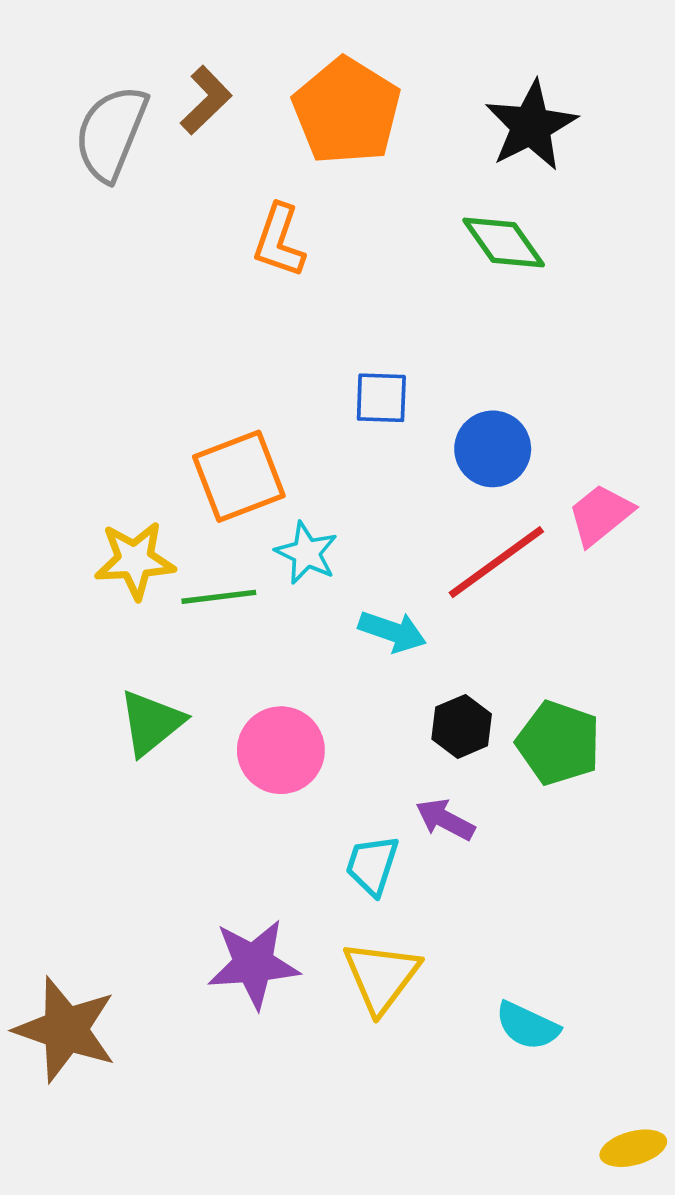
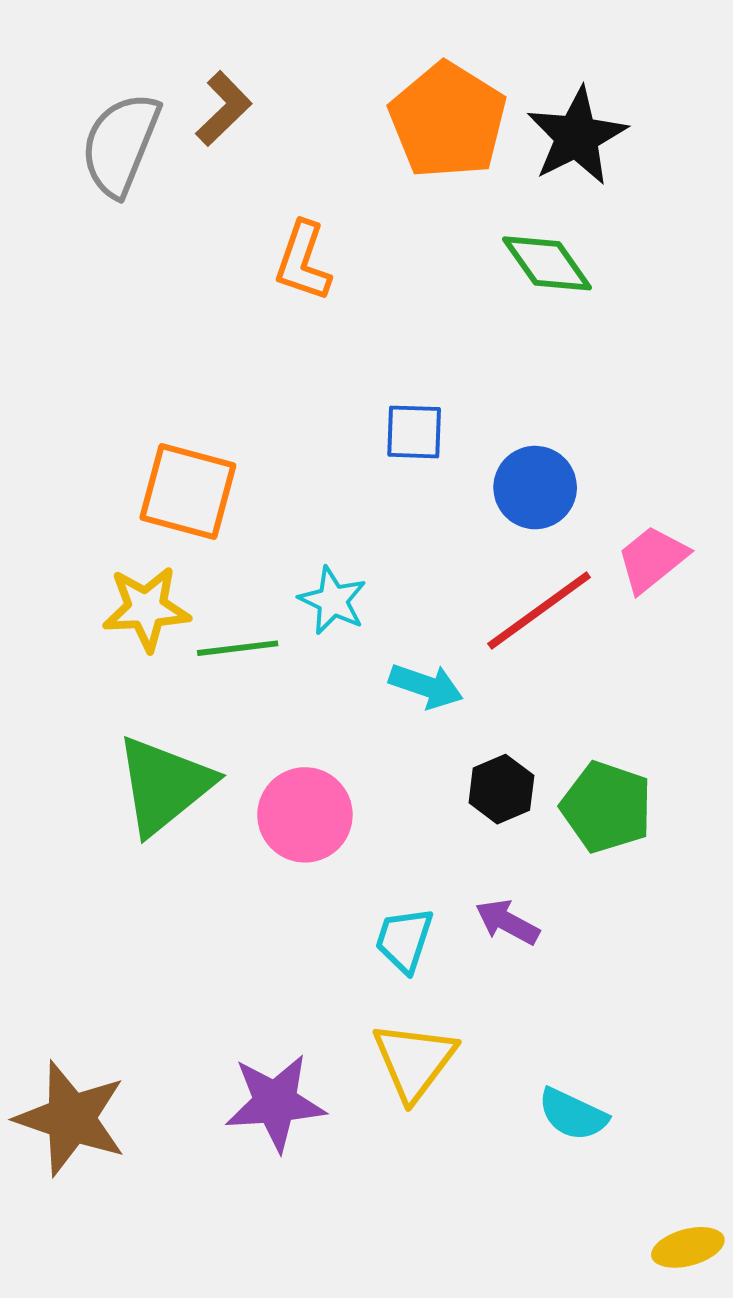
orange pentagon: (347, 111) -> (448, 120), moved
orange square: (239, 476) -> (188, 491), moved, turned 36
green triangle: (151, 723) -> (164, 785), size x1.4
purple arrow: (445, 820) -> (507, 922), moved
purple star: (253, 964) -> (275, 1103), moved

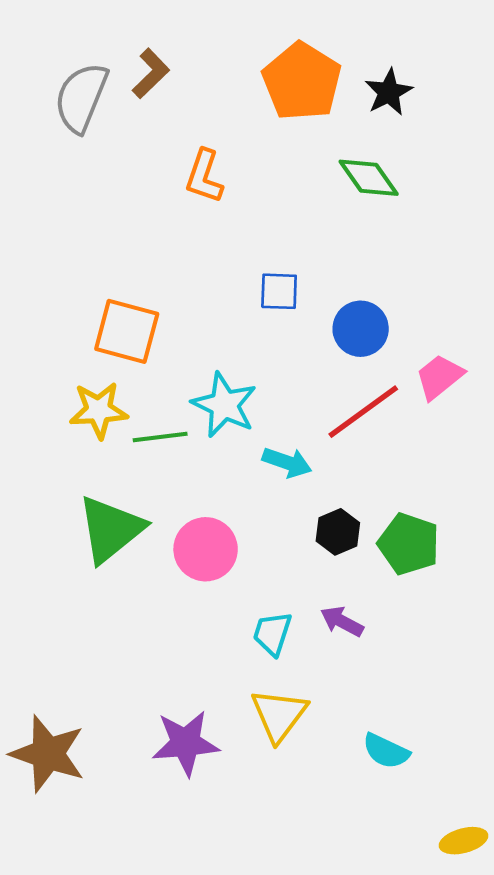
black star: (577, 136) -> (389, 92), size x0.7
cyan star: (333, 601) -> (224, 405), size x1.4

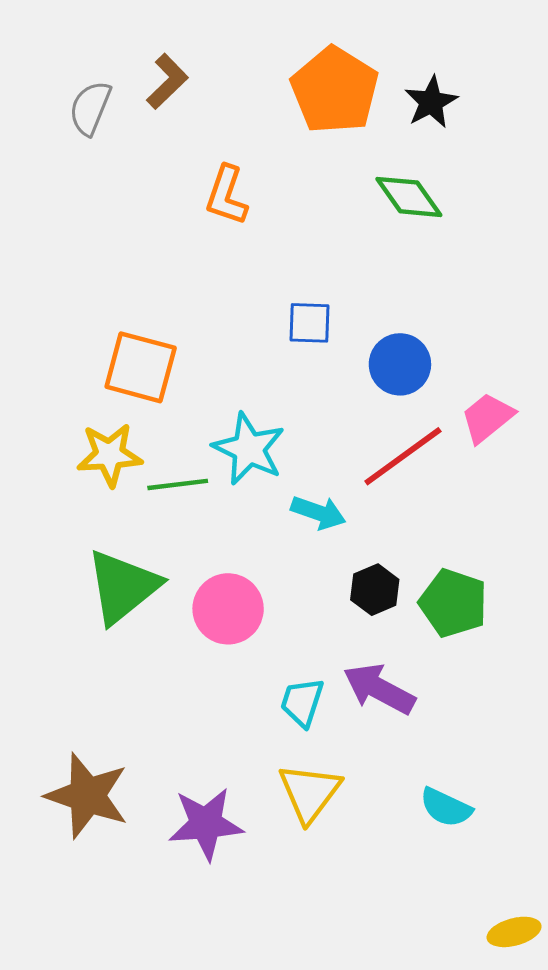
gray semicircle: (81, 97) -> (90, 108), size x0.7
purple arrow: (342, 621) -> (379, 689), size x1.5
cyan semicircle: (386, 751) -> (446, 807), moved
brown star: (48, 754) -> (87, 796), moved

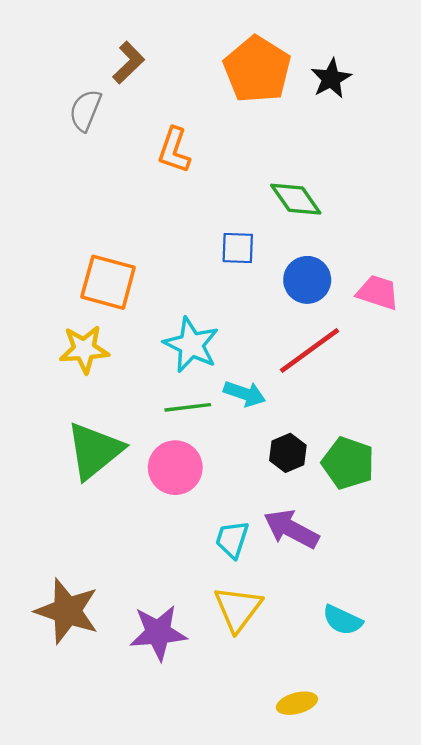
gray semicircle: (90, 108) -> (85, 110), moved
green diamond: (409, 197) -> (296, 199), moved
pink trapezoid: (487, 418) -> (378, 292), moved, turned 57
green line: (178, 484) -> (188, 407), moved
yellow ellipse: (514, 932) -> (297, 703), moved

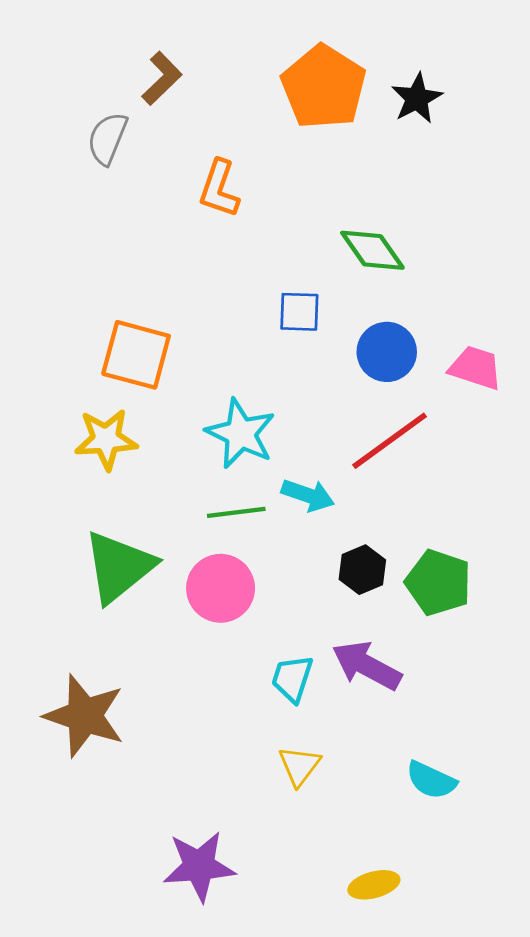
yellow triangle: (238, 609) -> (299, 766), size x0.7
brown star: (67, 611) -> (85, 716), moved
purple star: (158, 633) -> (199, 866), moved

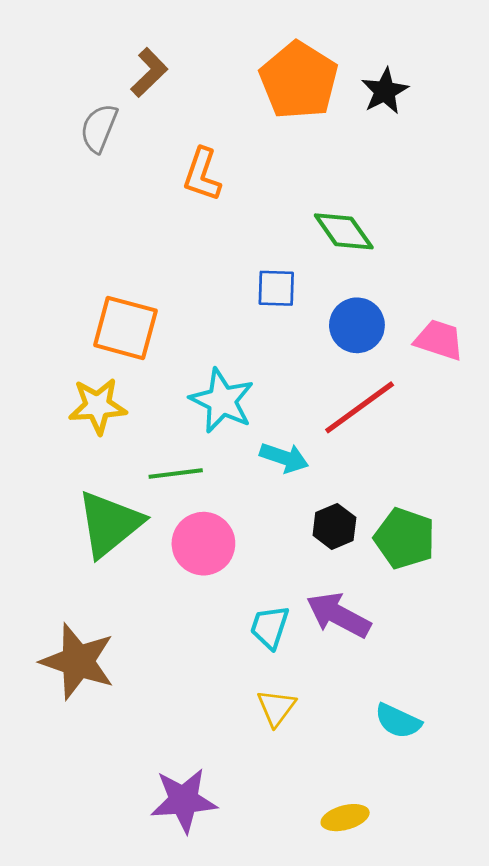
green line: (236, 512) -> (176, 474), moved

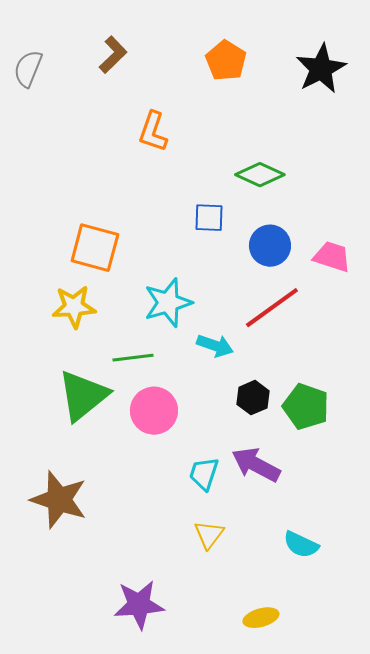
orange pentagon: (299, 80) -> (226, 61), size x0.7
black star: (385, 91) -> (321, 69), moved, size x1.4
gray semicircle: (99, 128) -> (28, 69), moved
green diamond: (344, 231) -> (260, 175), turned -30
cyan star: (222, 401) -> (168, 303), turned 30

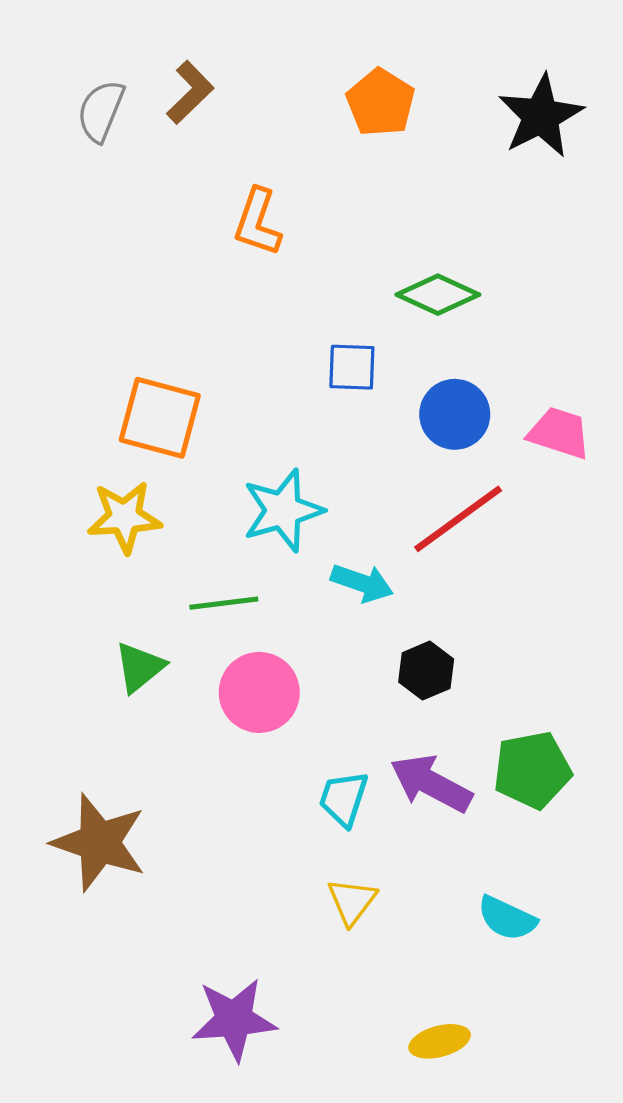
gray semicircle: (28, 69) -> (101, 111), moved
green triangle: (83, 396) -> (140, 667), size x0.6
green pentagon: (306, 407) -> (532, 770), moved, turned -30

